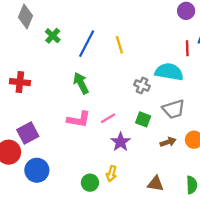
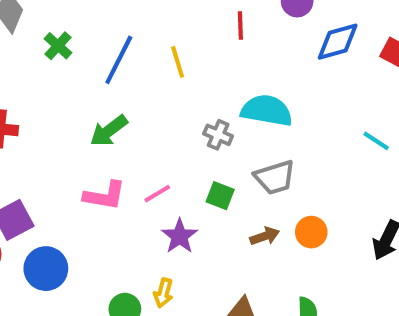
red line: (187, 48) -> (240, 25), moved
green arrow: (81, 83) -> (109, 131), turned -100
blue circle: (37, 170) -> (46, 269), moved

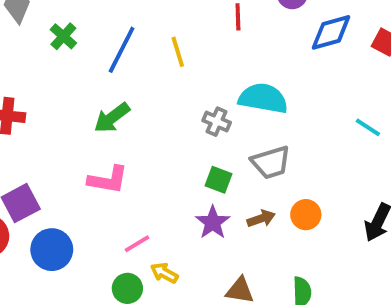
pink line: (157, 194) -> (137, 244), moved
purple star: (180, 236) -> (213, 222), moved
yellow arrow: (163, 293) -> (164, 273), turned 104

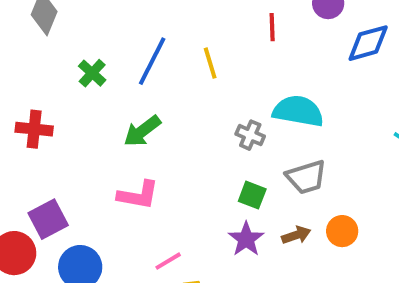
green cross: (63, 36) -> (92, 73), moved

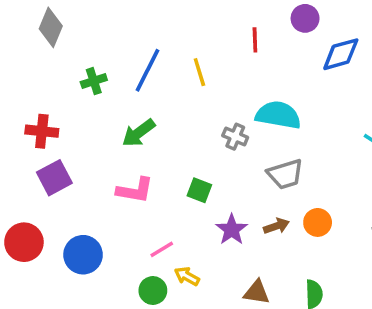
green cross: (92, 73) -> (94, 81), turned 30
green square: (252, 195) -> (199, 190), moved
purple square: (48, 219) -> (54, 178), moved

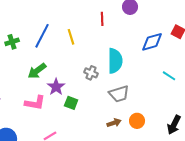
blue diamond: (341, 54) -> (152, 42), moved
cyan semicircle: (278, 115) -> (115, 61), turned 80
purple star: (232, 230) -> (56, 87), moved

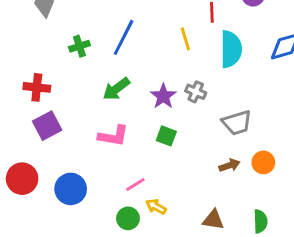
yellow line: (71, 37) -> (185, 39), moved
cyan semicircle: (115, 61) -> (231, 49), moved
purple star: (56, 87) -> (163, 96), moved

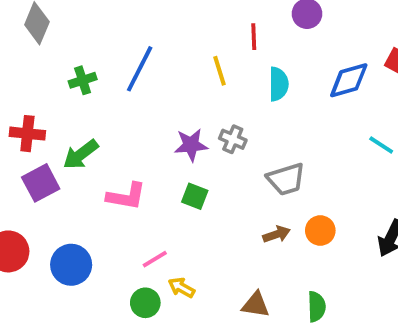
cyan semicircle: (231, 49) -> (278, 84), size x0.7
green arrow: (116, 89) -> (81, 154), moved
purple star: (163, 96) -> (191, 145), turned 30

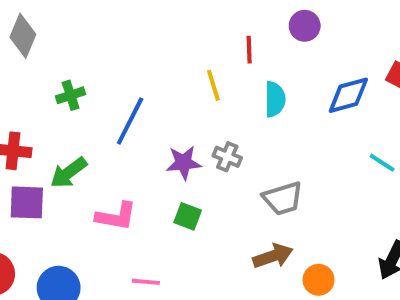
blue line: (140, 69) -> (130, 121), moved
purple square: (41, 183) -> (27, 202), turned 30
orange circle: (320, 231) -> (319, 280), moved
brown arrow: (277, 234) -> (273, 256), size x1.4
pink line: (155, 259) -> (146, 282), turned 36

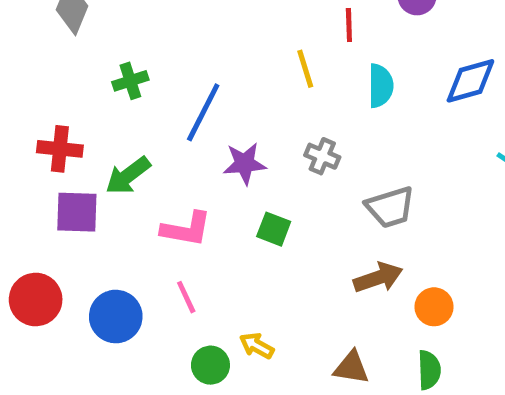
purple star: (184, 163) -> (245, 163), moved
pink line: (146, 282) -> (186, 297), moved, turned 60

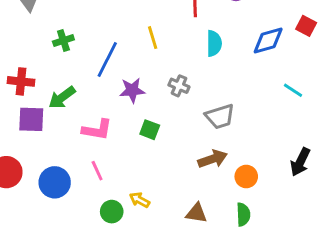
yellow line: (305, 69) -> (153, 38), moved

